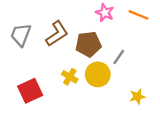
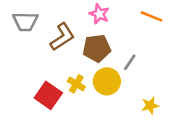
pink star: (105, 13) -> (99, 14), moved
gray trapezoid: (21, 35) -> (25, 22), moved, turned -110
red square: (30, 91) -> (48, 95), moved, turned -30

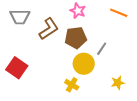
yellow cross: (76, 84) -> (72, 85), moved
red square: (48, 95) -> (17, 68), moved

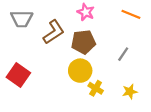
gray line: (102, 49) -> (123, 54), moved
yellow circle: (84, 64) -> (80, 71), moved
yellow cross: (72, 85) -> (96, 88), moved

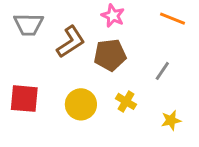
yellow circle: (80, 71) -> (81, 104), moved
red square: (18, 75) -> (24, 99), turned -30
yellow cross: (96, 88) -> (126, 101), moved

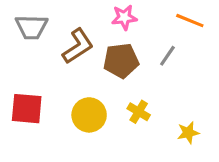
pink star: (113, 16) -> (124, 17), turned -30
gray line: (162, 71) -> (167, 56), moved

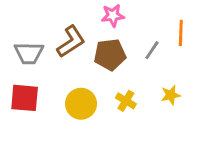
orange line: (190, 21) -> (181, 33), moved, turned 70
gray trapezoid: (31, 27) -> (29, 53), moved
yellow star: (188, 133) -> (171, 95), moved

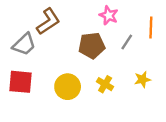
pink star: (113, 15) -> (109, 15), moved, turned 30
brown L-shape: (71, 42) -> (48, 21), moved
gray trapezoid: (29, 53) -> (24, 44), turned -45

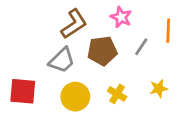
brown L-shape: (48, 21) -> (74, 24), moved
gray trapezoid: (24, 44) -> (62, 60), moved

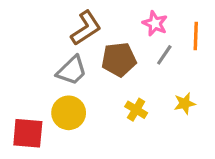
pink star: (121, 17) -> (155, 23), moved
red square: (23, 91) -> (28, 133), moved
yellow circle: (75, 97) -> (69, 113), moved

